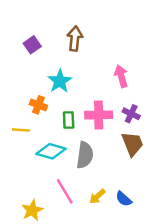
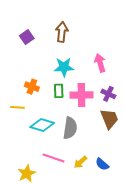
cyan star: (60, 81) -> (64, 67), moved, turned 30
green rectangle: (69, 120) -> (59, 91), moved
pink line: (65, 191) -> (54, 158), turned -40

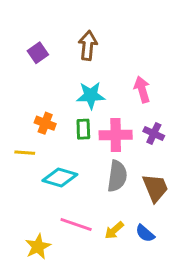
brown trapezoid: (109, 119) -> (155, 188), moved
gray semicircle: (70, 128) -> (117, 176), moved

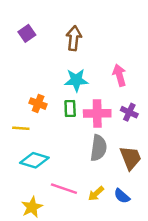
purple square: (38, 53) -> (27, 33), moved
cyan diamond: (60, 178) -> (34, 160), moved

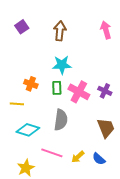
pink arrow: (119, 75) -> (106, 30), moved
pink cross: (97, 113) -> (79, 92), turned 30
gray semicircle: (98, 148) -> (61, 120), moved

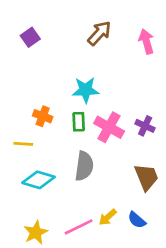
brown arrow: (60, 31) -> (99, 33), moved, turned 36
pink line: (52, 153) -> (79, 227), moved, turned -45

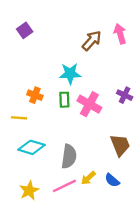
brown arrow: (99, 33) -> (92, 41), moved
purple cross: (145, 126) -> (125, 95), moved
gray semicircle: (84, 166) -> (69, 156), moved

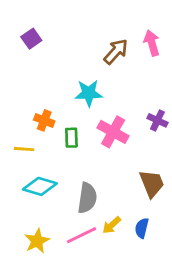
green rectangle: (64, 100) -> (71, 138), moved
blue semicircle: (112, 180) -> (142, 228), turned 63

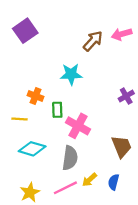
purple square: (31, 39) -> (25, 31), size x1.5
pink arrow: (152, 43) -> (122, 34), turned -90
purple cross: (157, 120) -> (126, 96), turned 35
pink cross: (113, 132) -> (78, 126), moved

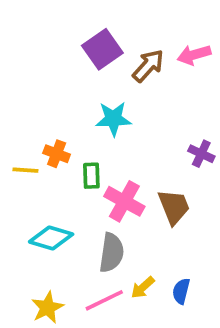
purple square: (25, 31) -> (102, 49), moved
purple cross: (126, 96) -> (201, 154), turned -35
yellow line: (19, 119) -> (25, 170), moved
brown trapezoid: (122, 147) -> (174, 207), moved

